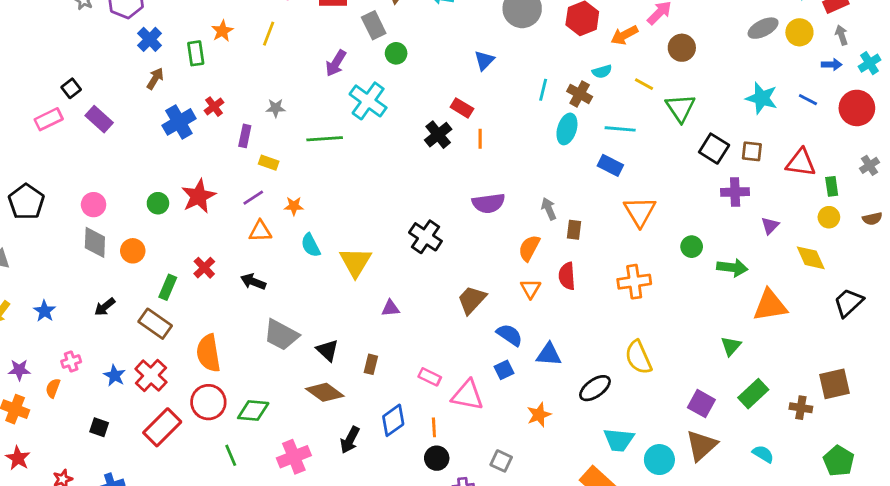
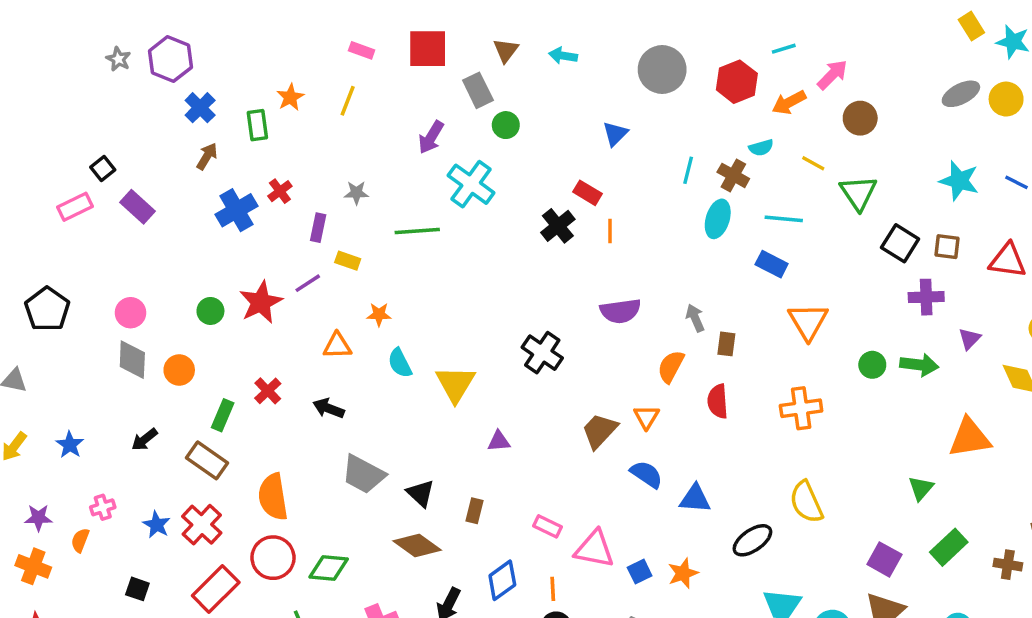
purple line: (253, 198) -> (308, 283), moved
green arrow: (732, 268) -> (919, 365), moved
orange triangle: (531, 289) -> (646, 417), moved
blue square: (504, 370) -> (640, 572), moved

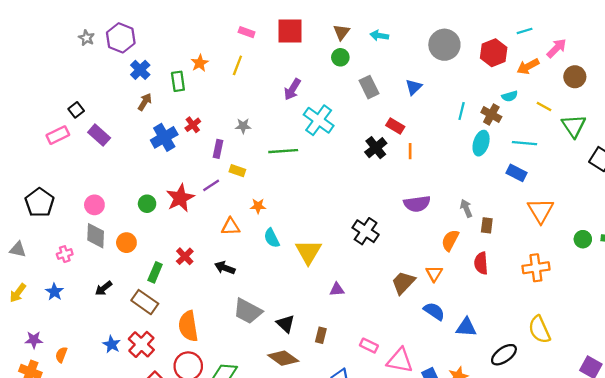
gray rectangle: (478, 90) -> (369, 87), moved
green circle: (506, 125) -> (340, 57), moved
pink cross: (103, 507) -> (65, 254), moved

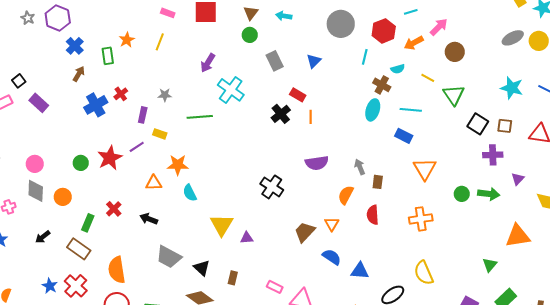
cyan line: (462, 111) -> (365, 57), moved
orange star: (258, 206) -> (178, 165), size x1.5
yellow triangle: (308, 252) -> (222, 225), moved

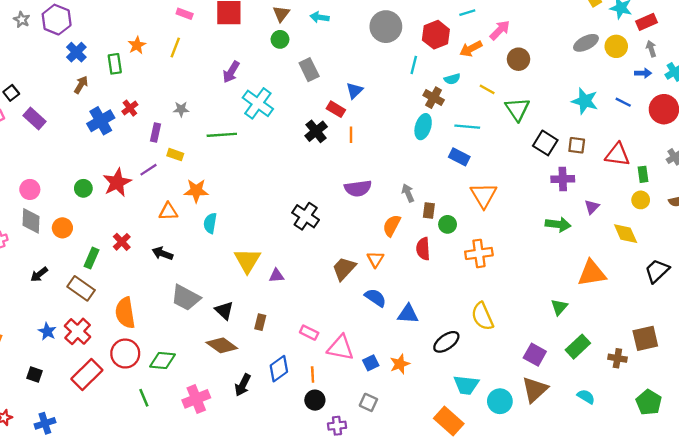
blue triangle: (314, 61) -> (354, 91), moved
cyan semicircle: (190, 193) -> (210, 223), turned 36
green circle: (462, 194) -> (448, 224), moved

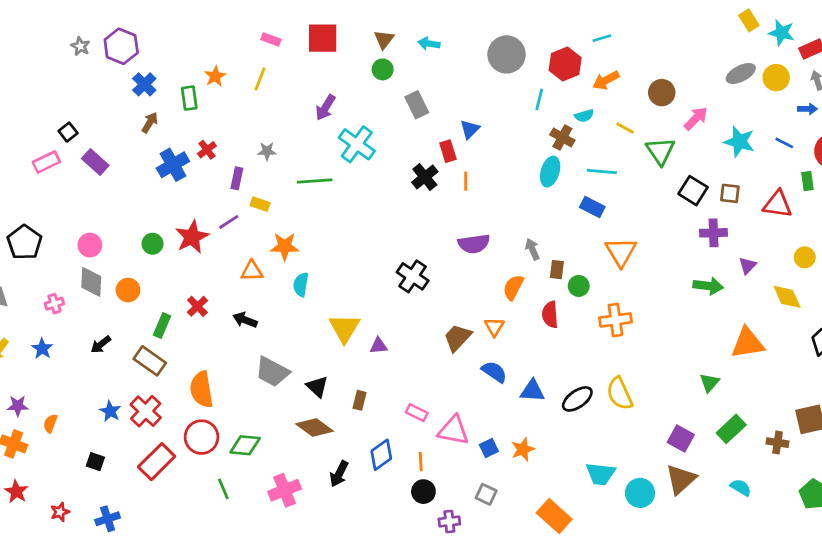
pink arrow: (500, 30) -> (696, 118), moved
red rectangle: (336, 109) -> (448, 151), turned 42
green rectangle: (643, 174) -> (807, 181), moved
black ellipse: (446, 342) -> (577, 399), moved
orange rectangle: (449, 421) -> (554, 516), moved

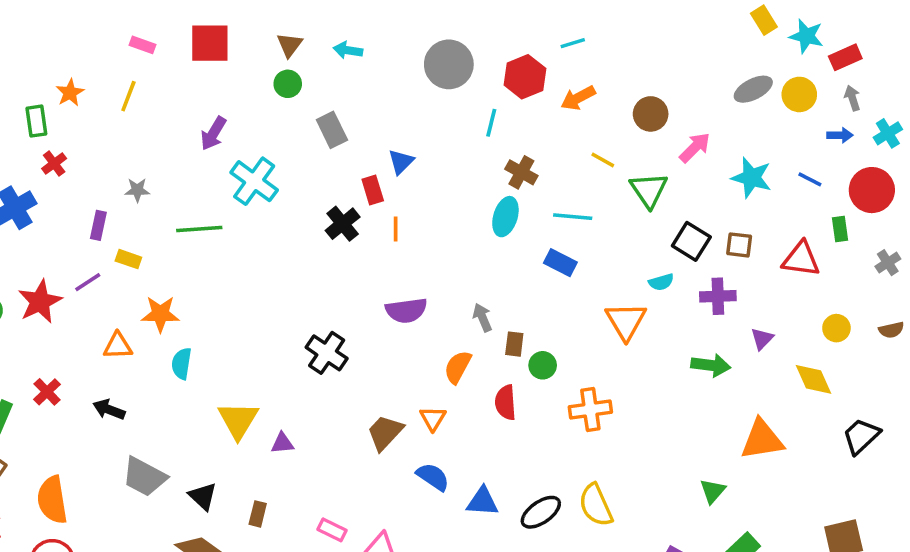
cyan semicircle: (584, 116) -> (661, 282), moved
red cross: (207, 150) -> (54, 163), moved
orange triangle: (621, 252) -> (626, 321), moved

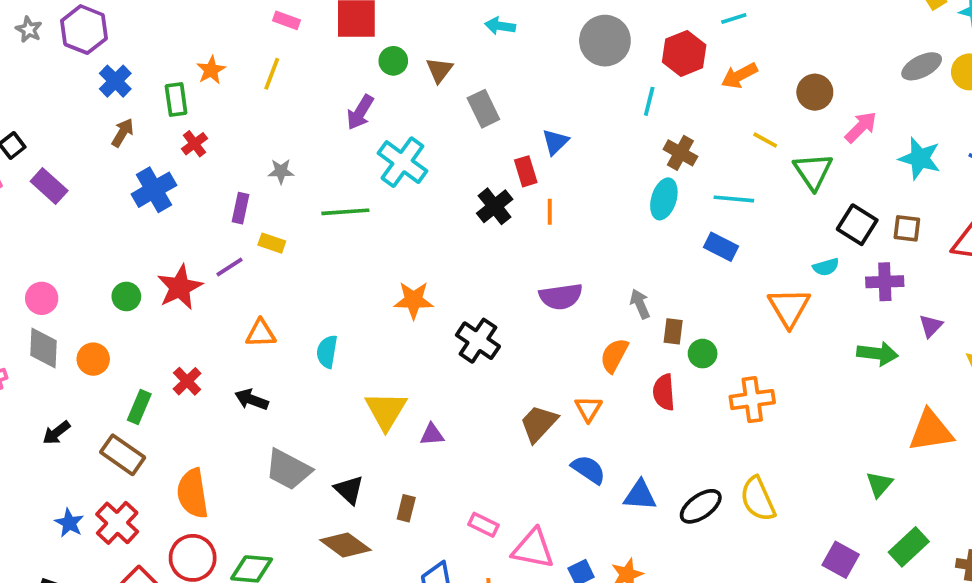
brown triangle: (289, 45) -> (439, 70), moved
green circle: (288, 84) -> (393, 61), moved
orange star: (160, 314) -> (414, 300), moved

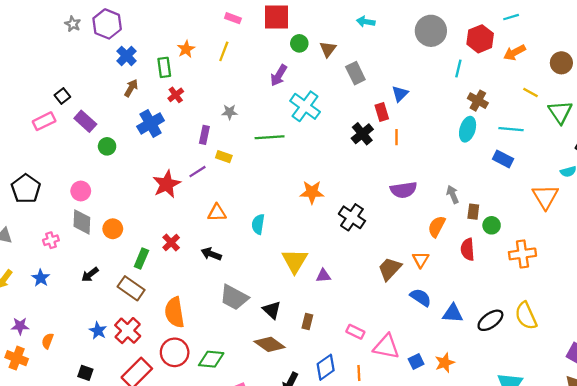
green circle: (126, 296) -> (107, 146), moved

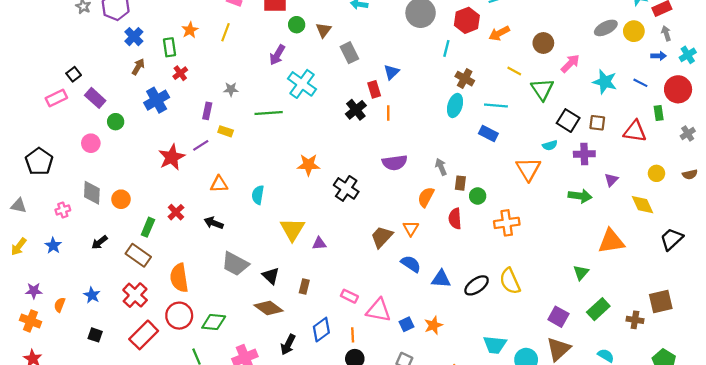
pink circle: (81, 191) -> (91, 143), moved
blue star: (98, 331) -> (92, 295), moved

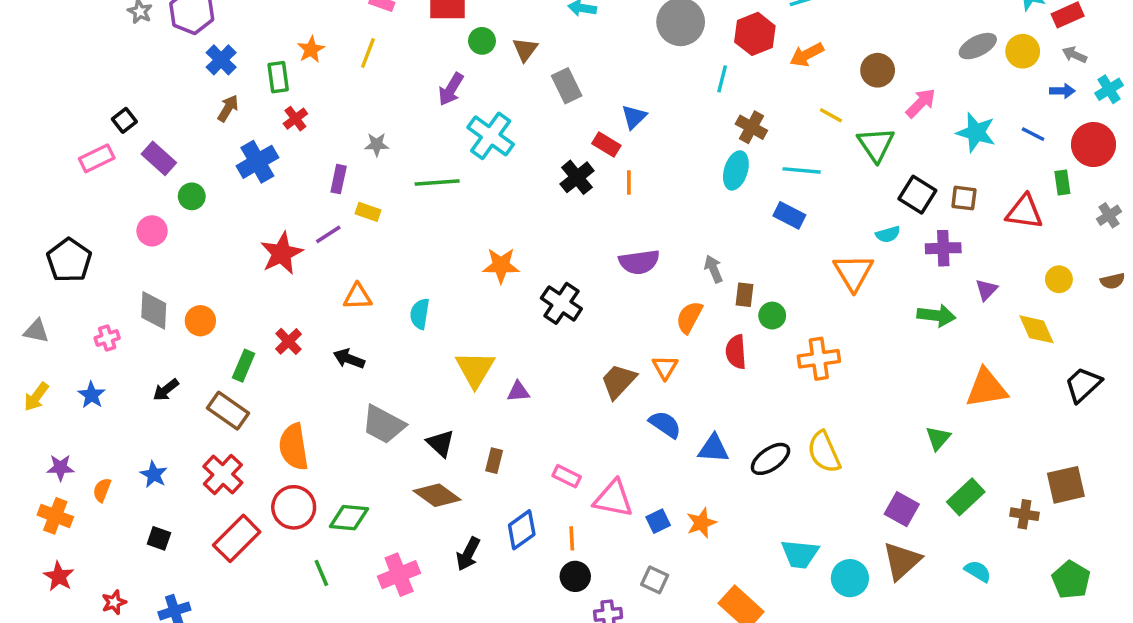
gray arrow: (666, 33) -> (1075, 55), turned -48
red rectangle: (374, 89) -> (606, 145), turned -42

